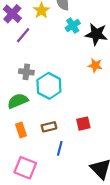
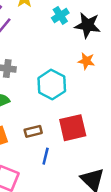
cyan hexagon: (49, 86) -> (52, 85), moved
red square: (83, 124) -> (73, 128), size x1.6

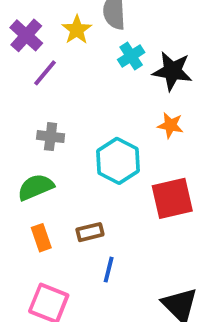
red square: (73, 128) -> (172, 198), moved

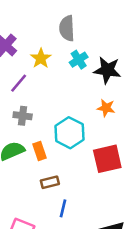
yellow star: (77, 30) -> (41, 58), moved
purple line: (45, 73) -> (19, 83), moved
orange rectangle: (41, 238) -> (40, 151), moved

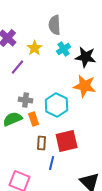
orange star: (106, 108) -> (85, 86), size x1.6
gray cross: (23, 116) -> (26, 100), moved
red square: (107, 159) -> (67, 141), moved
brown rectangle: (50, 182) -> (42, 143), turned -72

